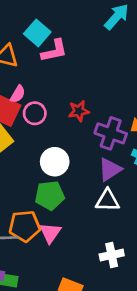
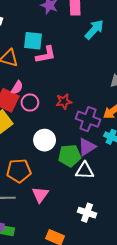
cyan square: (37, 33) -> (33, 41), turned -36
green pentagon: (50, 195) -> (70, 156), moved
orange pentagon: (25, 226) -> (19, 171), moved
white cross: (112, 255) -> (87, 213), turned 30

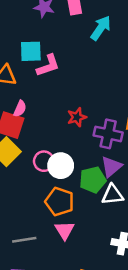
pink circle: (30, 103) -> (44, 161), moved
orange pentagon: (19, 171) -> (60, 202), moved, turned 30

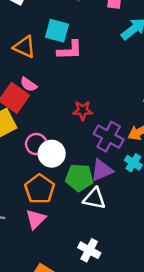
pink semicircle: (20, 109) -> (29, 84), turned 84

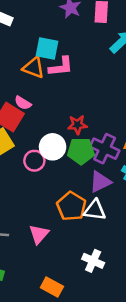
orange triangle: (24, 47) -> (34, 68), moved
white circle: (52, 154) -> (53, 147), moved
green pentagon: (79, 178) -> (81, 151), moved
orange pentagon: (40, 189) -> (71, 206), moved

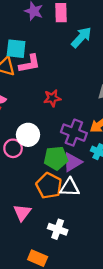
red star: (77, 125) -> (52, 98), moved
green pentagon: (81, 151) -> (56, 158), moved
white cross: (93, 261) -> (58, 229), moved

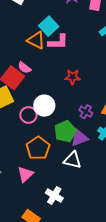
cyan square: (16, 49) -> (49, 26), turned 30
purple cross: (74, 133) -> (86, 112), size x0.6
green pentagon: (56, 158) -> (65, 131), turned -30
orange pentagon: (49, 186) -> (38, 148), moved

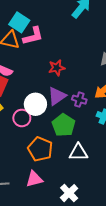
purple triangle: (79, 138) -> (57, 96), moved
pink triangle: (25, 174) -> (34, 179), turned 42
white cross: (54, 195) -> (69, 193), turned 30

